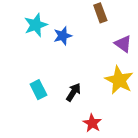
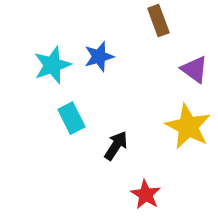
cyan star: (36, 25) -> (52, 65), moved
cyan rectangle: (38, 90) -> (71, 118), moved

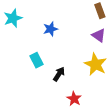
brown rectangle: (158, 21) -> (100, 11), moved
cyan star: (52, 65) -> (13, 18), moved

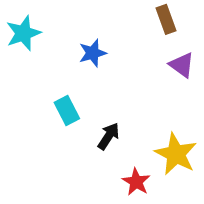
brown rectangle: (100, 11) -> (166, 19), moved
yellow star: (96, 64) -> (176, 154), moved

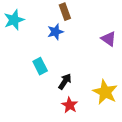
brown rectangle: (166, 19) -> (65, 12), moved
red star: (136, 182) -> (70, 105), moved

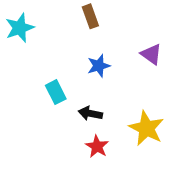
blue star: (55, 32) -> (99, 66), moved
black arrow: (65, 81) -> (90, 113), turned -112

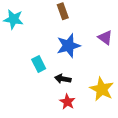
cyan star: (20, 28) -> (14, 19), turned 30
blue star: (99, 66) -> (68, 46), size x1.5

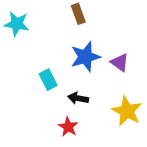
purple triangle: (105, 38) -> (120, 62), moved
red star: (67, 102) -> (68, 127), moved

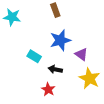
purple triangle: (120, 62) -> (81, 54), moved
cyan rectangle: (48, 80) -> (34, 56), turned -32

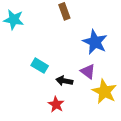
blue star: (60, 40) -> (95, 42), moved, turned -30
purple triangle: (81, 54) -> (88, 71), moved

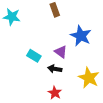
purple triangle: (88, 71) -> (61, 52), moved
red star: (56, 104) -> (55, 93), moved

